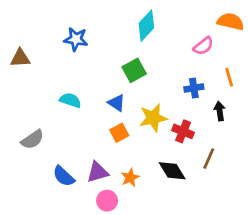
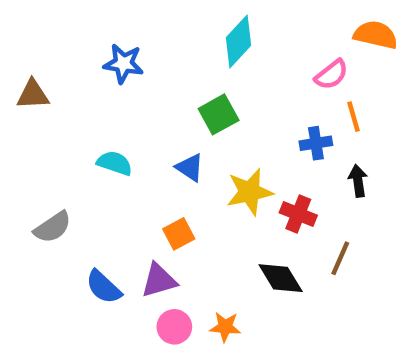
orange line: (229, 77) -> (354, 117), moved
orange square: (119, 133) -> (179, 234), moved
orange star: (130, 178) -> (225, 327), moved, turned 30

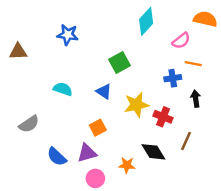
cyan diamond: (239, 41) -> (146, 21), moved
orange line: (354, 117) -> (193, 64), turned -63
orange star: (225, 327) -> (127, 165), moved

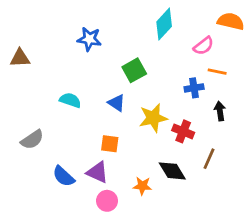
blue star: (68, 35) -> (89, 39), moved
orange square: (98, 128) -> (110, 144), turned 35
purple triangle: (87, 153) -> (97, 172), turned 40

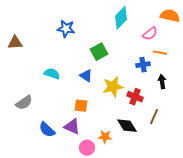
pink circle: (107, 201) -> (87, 148), moved

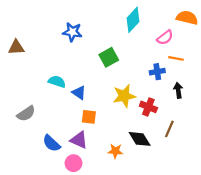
blue triangle: (86, 76) -> (79, 93), moved
pink circle: (87, 148) -> (73, 163), moved

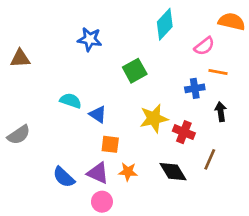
gray semicircle: (26, 114) -> (19, 135), moved
orange star: (115, 151) -> (128, 172), moved
pink circle: (73, 163) -> (102, 202), moved

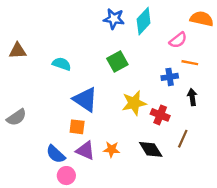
blue star: (90, 39) -> (114, 19), moved
cyan semicircle: (71, 101) -> (62, 64), moved
blue triangle: (98, 114) -> (85, 99), size x1.6
orange square: (110, 144) -> (77, 127), moved
pink circle: (102, 202) -> (66, 176), moved

